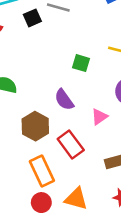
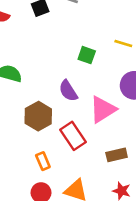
pink triangle: (99, 117) -> (103, 109), size x1.6
orange rectangle: (42, 171) -> (43, 161), size x0.6

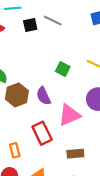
brown hexagon: (38, 116) -> (17, 95), moved

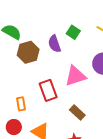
purple semicircle: (43, 96) -> (54, 44), moved
brown rectangle: (75, 154) -> (77, 113), turned 42

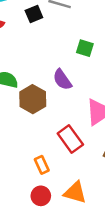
green square: (73, 32) -> (85, 48), moved

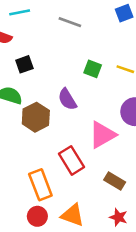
black square: (34, 14) -> (24, 64), moved
orange rectangle: (42, 165) -> (40, 185), size x1.6

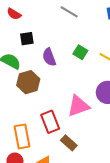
purple semicircle: (67, 99) -> (49, 57), moved
brown rectangle: (115, 181) -> (69, 143), moved

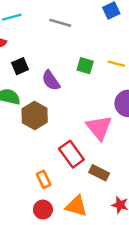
pink triangle: (78, 106) -> (99, 128), turned -35
orange rectangle: (22, 136) -> (44, 179), size x0.6

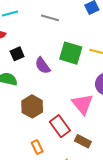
green square: (85, 66) -> (71, 53), size x1.6
brown hexagon: (35, 115) -> (32, 106), moved

